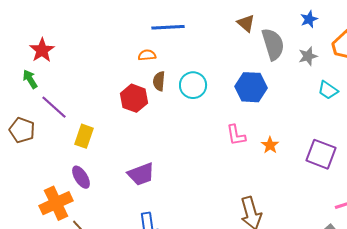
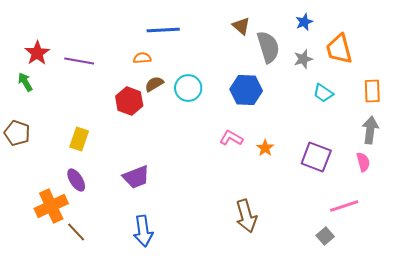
brown semicircle: (159, 81) -> (154, 84), turned 54
purple line: (54, 107) -> (79, 61), moved, turned -32
pink L-shape: (236, 135) -> (231, 138), turned 130

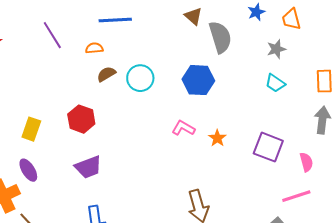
orange trapezoid: (339, 49) -> (291, 19), moved, size x0.7
gray star: (303, 59) -> (276, 49), moved
purple line: (79, 61) -> (52, 35), moved, turned 48
red hexagon: (129, 101) -> (81, 119), moved
pink semicircle: (363, 162) -> (306, 162), moved

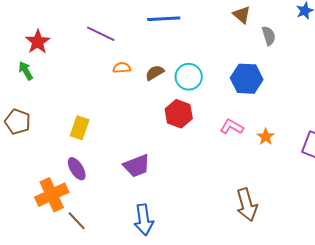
purple line: (52, 35) -> (101, 34), turned -32
gray semicircle: (220, 37) -> (269, 36), size x0.6
orange semicircle: (94, 48) -> (122, 68), moved
red hexagon: (81, 119) -> (179, 114), moved

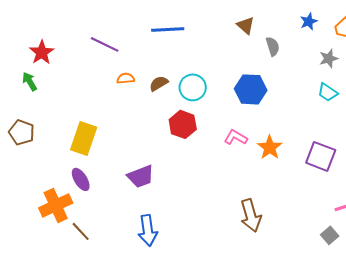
yellow rectangle: (80, 128) -> (84, 138), size x1.4
orange star: (266, 137) -> (270, 147), size x1.4

